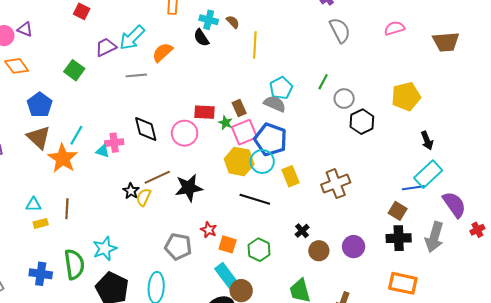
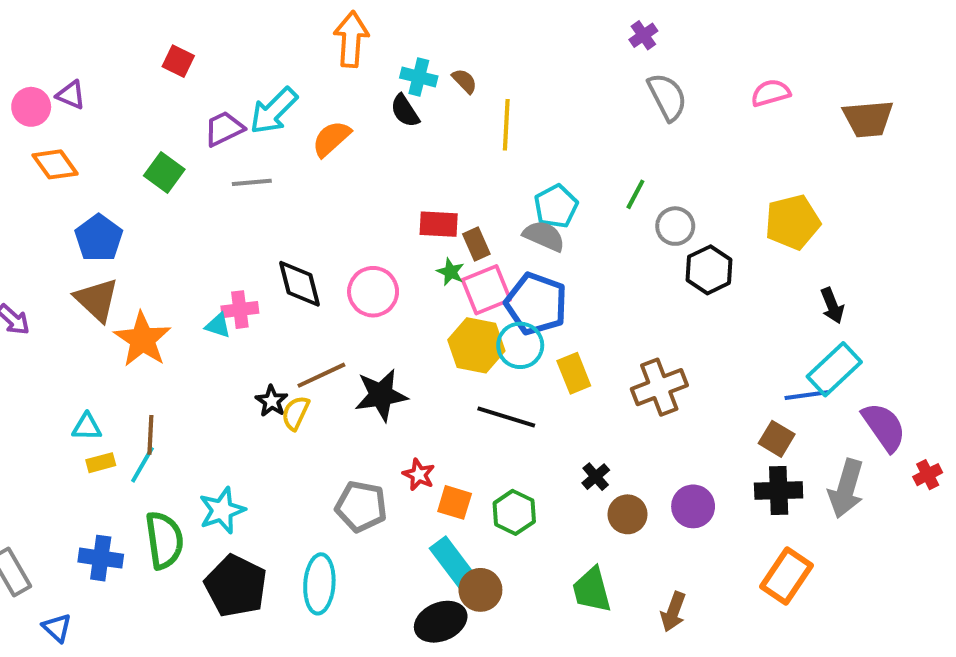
gray line: (136, 75) -> (252, 182), moved
red rectangle: (204, 112) -> (439, 224), moved
cyan line: (76, 135) -> (142, 465), moved
orange rectangle: (403, 283) -> (787, 576), turned -68

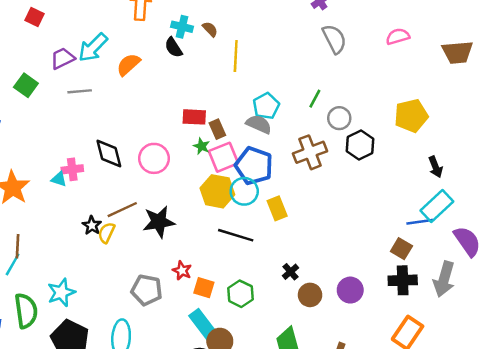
brown cross: (659, 387) -> (310, 152), moved

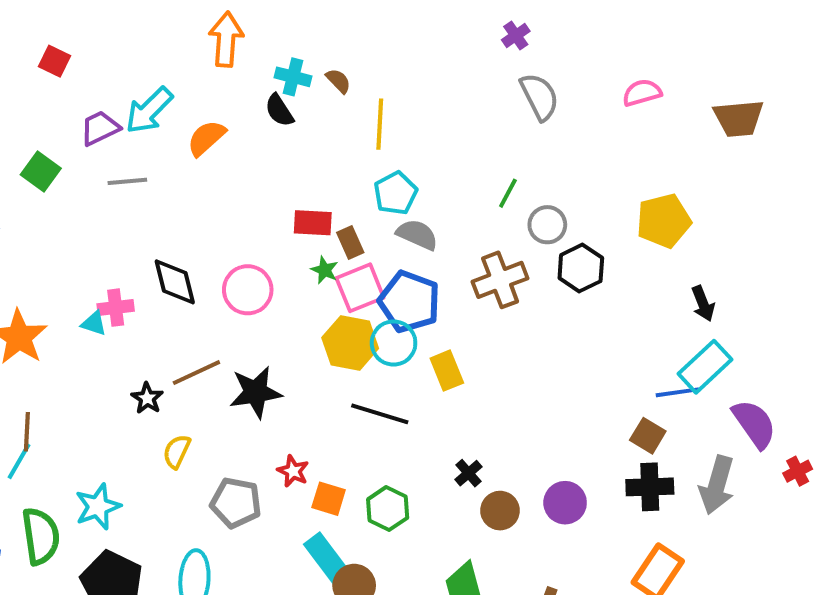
cyan pentagon: (266, 106) -> (396, 193), moved
yellow semicircle: (106, 233) -> (177, 451), moved

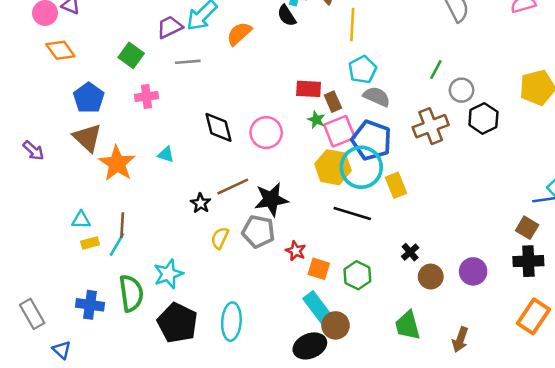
pink cross: (116, 308) -> (147, 97), moved
cyan circle: (394, 343) -> (361, 167), size x1.4
gray pentagon: (236, 503) -> (258, 232), moved

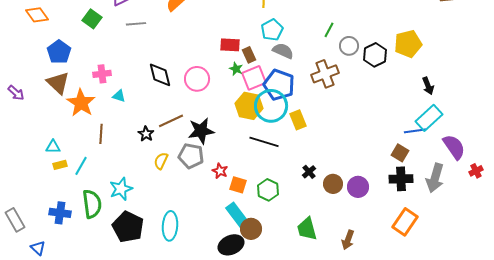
pink cross: (147, 97) -> (102, 74), moved
black hexagon: (483, 118) -> (375, 55), moved
brown line: (122, 225) -> (101, 134), moved
brown circle: (431, 277) -> (333, 184), moved

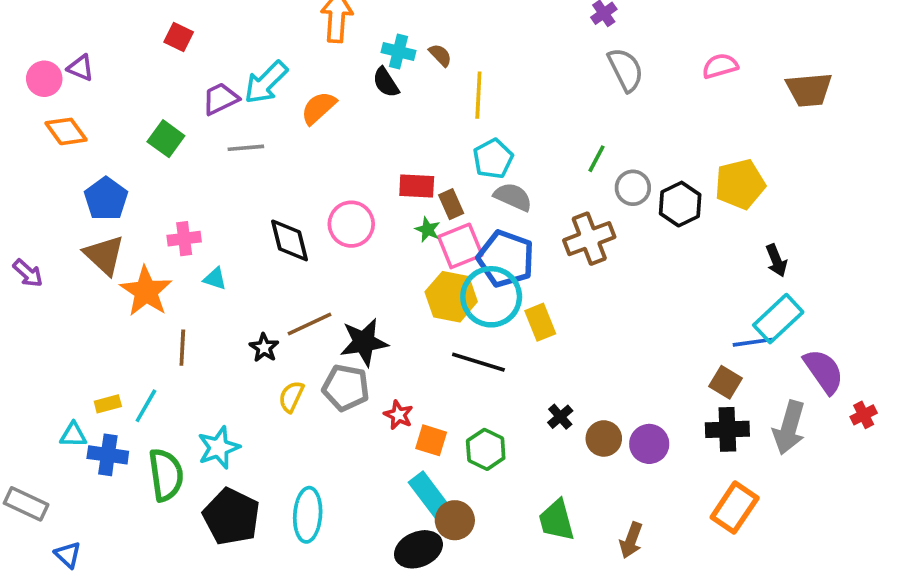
pink circle: (197, 79) -> (351, 224), moved
cyan triangle: (53, 147) -> (73, 435), moved
blue cross: (60, 213) -> (108, 455), moved
gray rectangle: (15, 220) -> (26, 504), turned -35

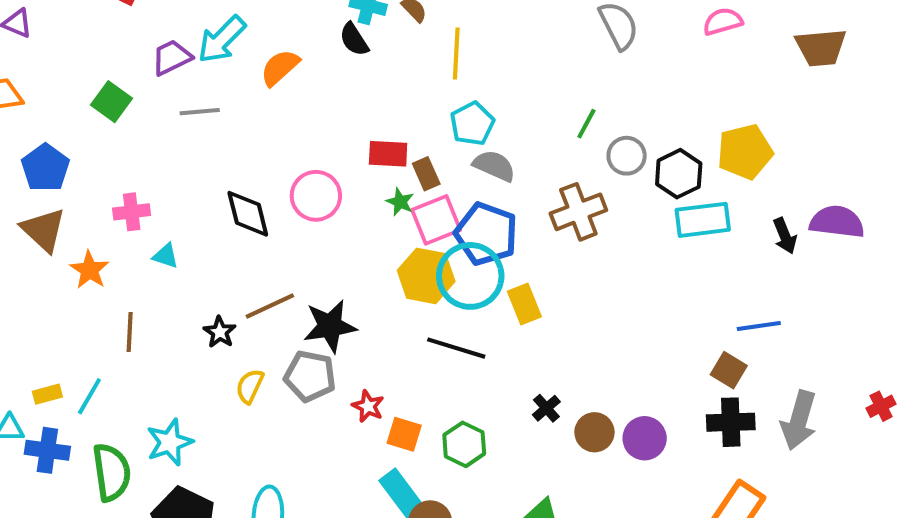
orange star: (146, 291) -> (89, 270), size x0.7
cyan rectangle: (778, 319) -> (703, 220), moved, turned 36
purple semicircle: (824, 371) -> (837, 222), moved, turned -48

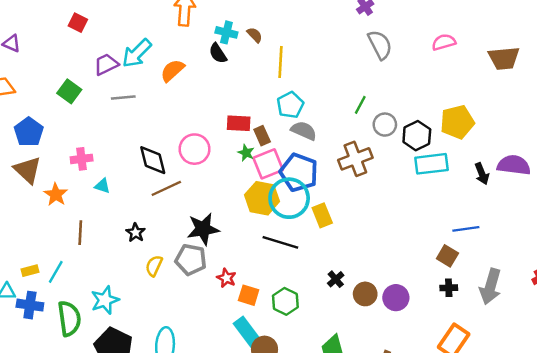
brown line: (270, 306) -> (166, 188), moved
black cross: (731, 422) -> (449, 288), size x0.6

